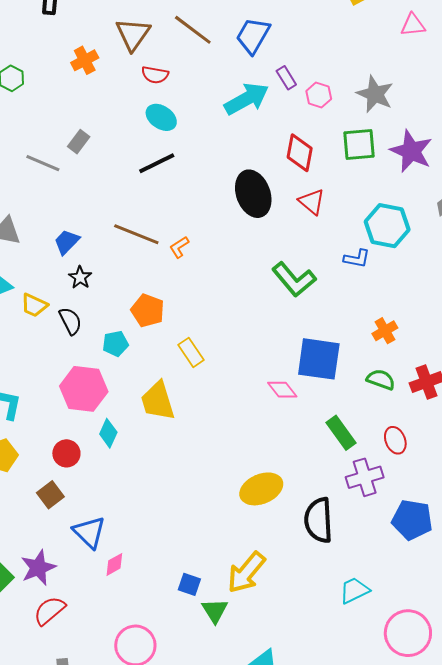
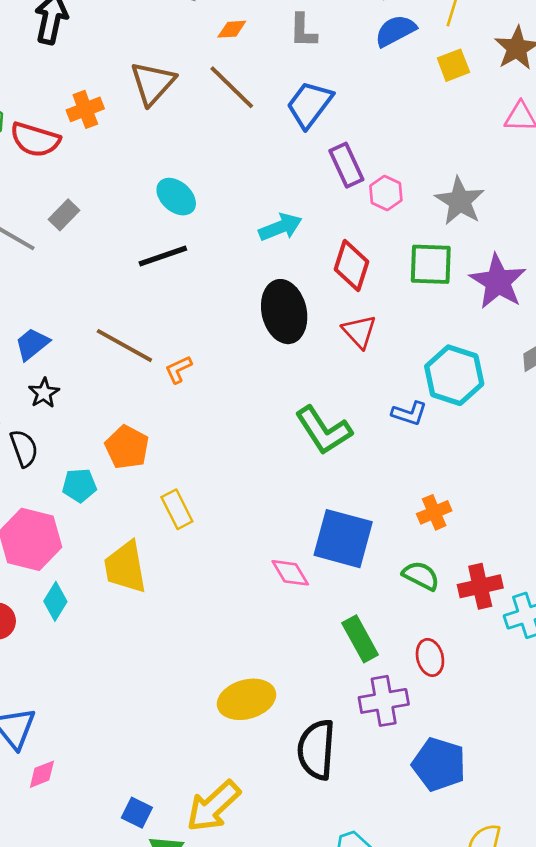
red semicircle: (155, 75) -> (35, 140), moved, size x1.4
purple rectangle: (286, 78) -> (346, 165), size x1.4
cyan arrow: (247, 99) -> (280, 227), moved, size x0.7

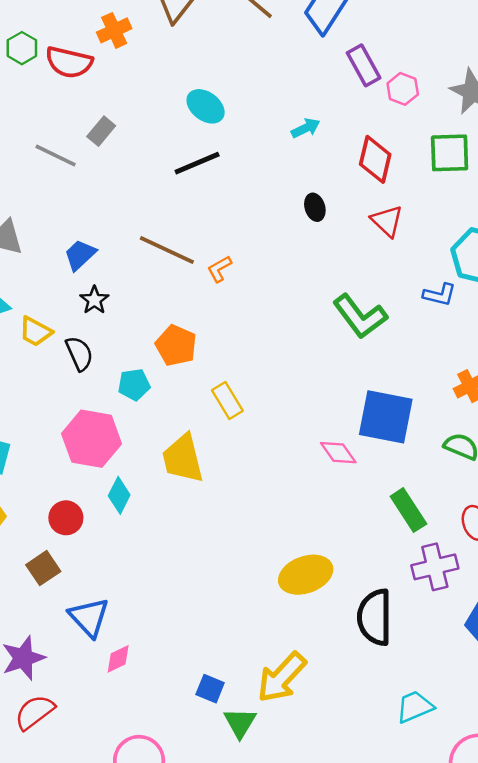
cyan arrow: (280, 227) -> (306, 128), size x0.7
black ellipse: (284, 312) -> (315, 207), size x0.5

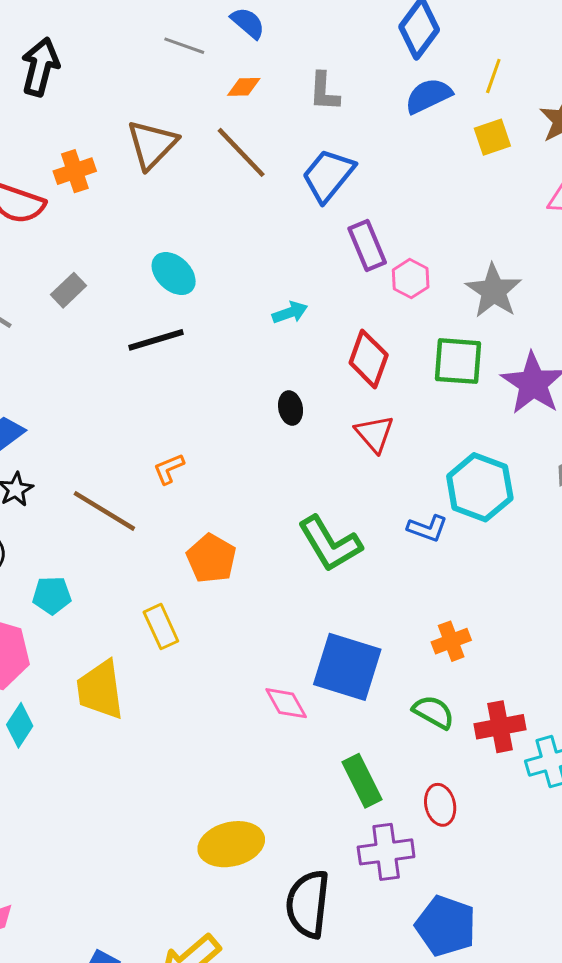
gray rectangle: (101, 131) -> (69, 290), moved
brown line: (167, 250) -> (104, 511), moved
orange pentagon: (176, 345) -> (211, 558), moved

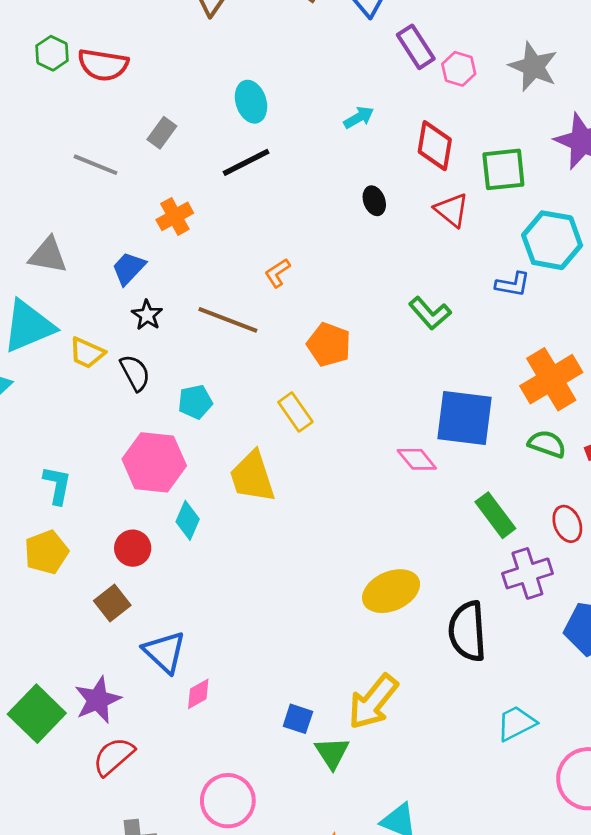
orange cross: (75, 171) -> (175, 216), moved
cyan ellipse: (174, 274) -> (251, 102), turned 39
green square: (458, 361) -> (503, 169), moved
green L-shape: (330, 544) -> (430, 313), size x0.7
orange cross: (451, 641) -> (551, 379), size x1.8

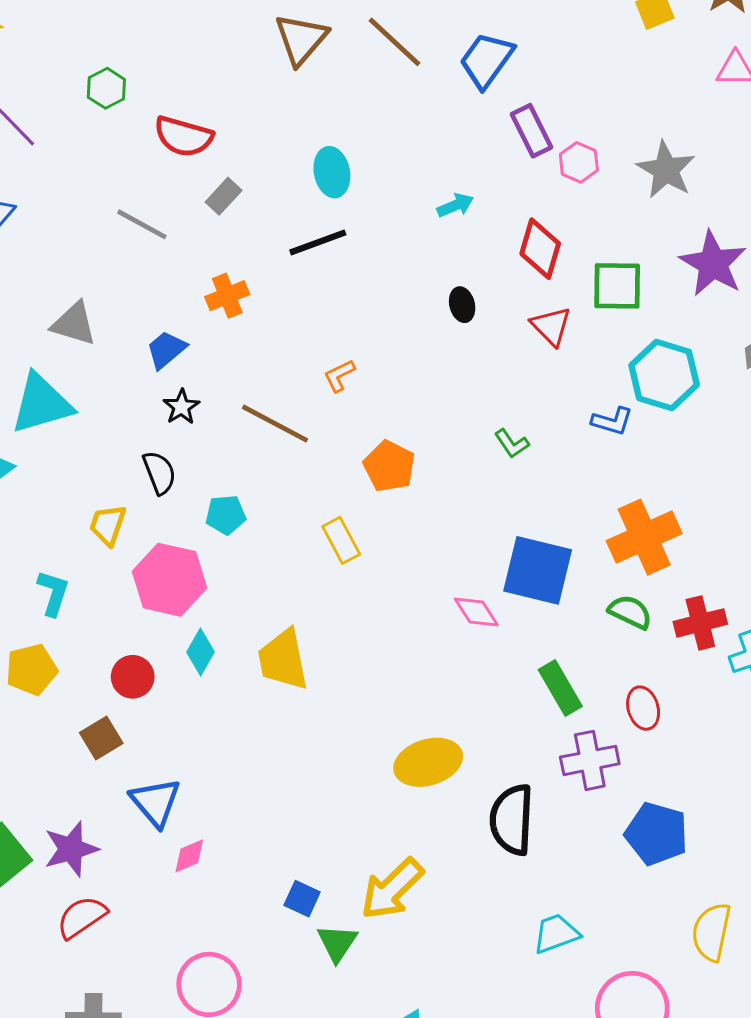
red semicircle: (103, 65) -> (183, 136), moved
green L-shape: (430, 313) -> (512, 443), size x0.7
yellow trapezoid: (87, 353) -> (108, 525), moved, turned 78
yellow trapezoid: (252, 477) -> (283, 660), moved

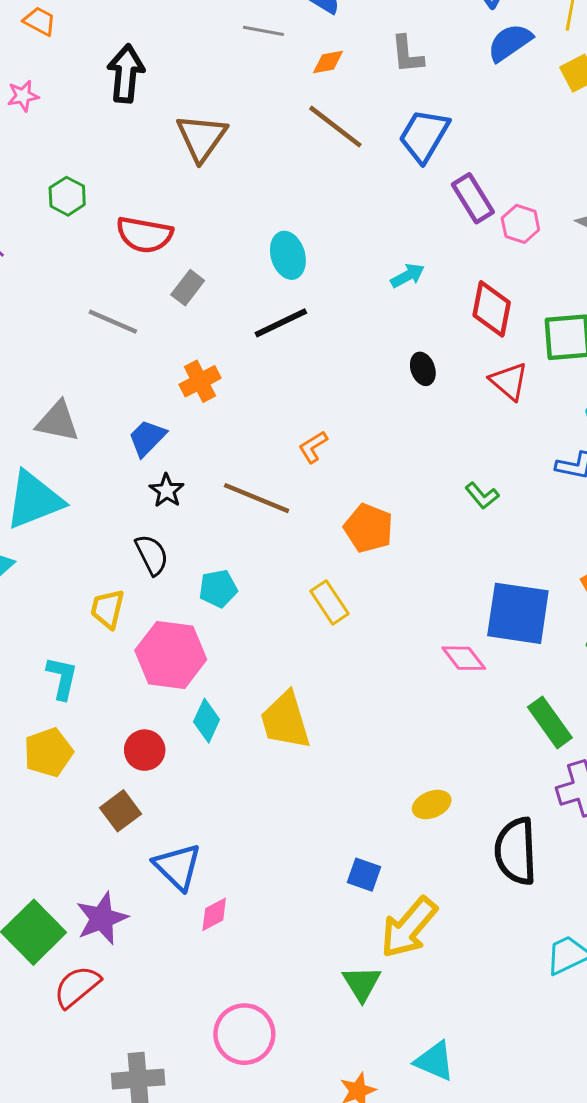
brown triangle: (301, 39) -> (202, 138), moved
yellow ellipse: (428, 762) -> (432, 804), size x0.6
blue square: (302, 899) -> (364, 875), moved
red semicircle: (82, 917) -> (77, 987), moved

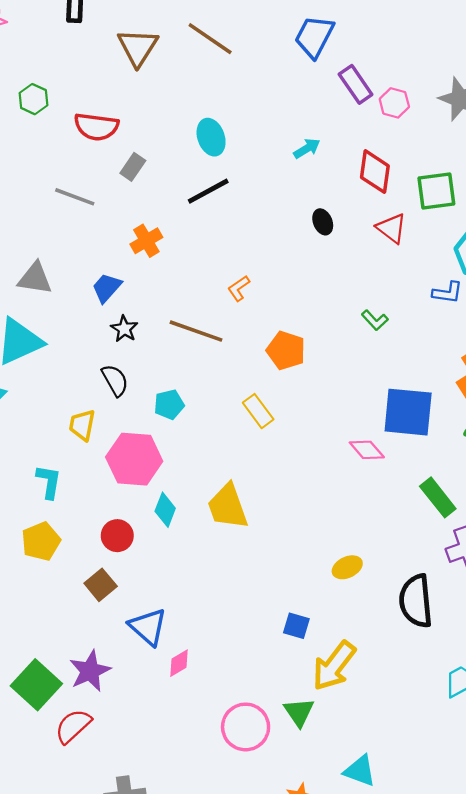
brown line: (335, 127) -> (210, 39), moved
pink circle: (244, 1034) -> (246, 727), moved

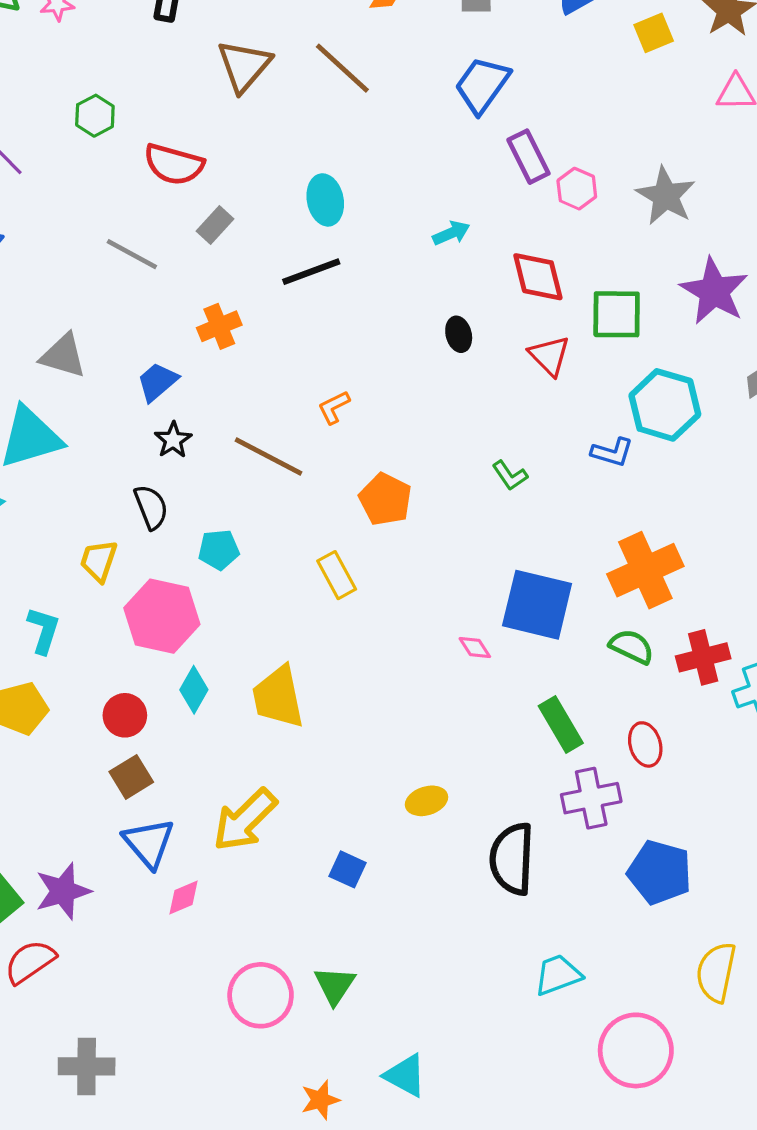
red diamond: (375, 172) -> (538, 277), turned -30
pink diamond: (367, 450) -> (475, 648), size x0.7
brown square: (101, 585) -> (131, 777), moved
yellow arrow: (334, 666) -> (245, 820), moved

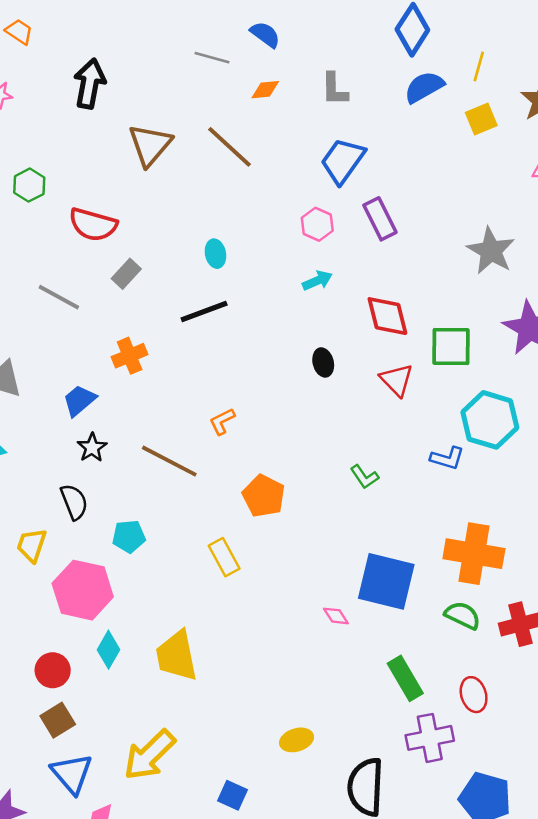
pink hexagon: (577, 189) -> (317, 224), moved
cyan ellipse: (325, 200) -> (215, 254), size x0.7
orange cross: (645, 570) -> (474, 554), turned 34

